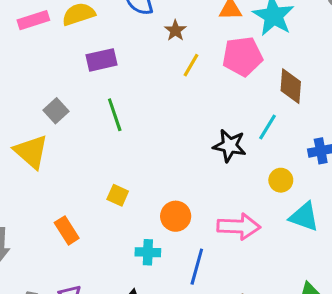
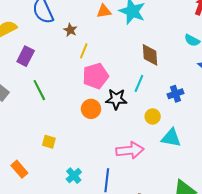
pink pentagon: (242, 56) -> (96, 76), moved
purple rectangle: (101, 60) -> (26, 56), turned -42
orange circle: (176, 216) -> (91, 109), moved
cyan cross: (148, 252) -> (74, 176), turned -35

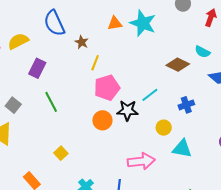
brown diamond: (150, 55) -> (178, 65), moved, turned -60
cyan line: (139, 83) -> (150, 95), turned 30
yellow square: (49, 142) -> (61, 153), turned 32

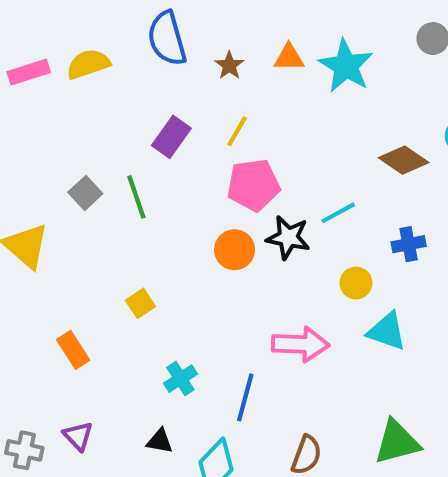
brown star: (82, 42) -> (229, 65), moved
purple rectangle: (37, 68) -> (171, 137), moved
gray square: (13, 105) -> (85, 193), moved

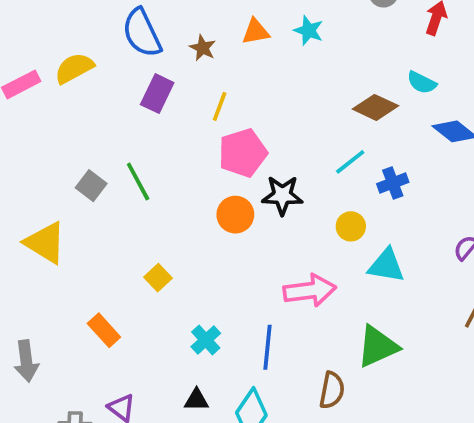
cyan star: (346, 66) -> (309, 31), size x0.6
purple rectangle: (171, 137) -> (157, 94), moved
cyan line: (338, 213) -> (350, 162), moved
green triangle: (397, 442) -> (378, 346), moved

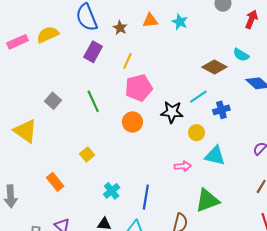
green line: (138, 181) -> (93, 101), moved
black star: (282, 195) -> (172, 112), moved
pink arrow: (310, 291) -> (183, 166), moved, size x0.6

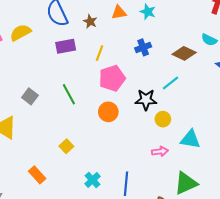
purple rectangle: (93, 52) -> (66, 46), turned 54
blue cross: (221, 110) -> (143, 47), moved
yellow circle: (196, 133) -> (163, 119), moved

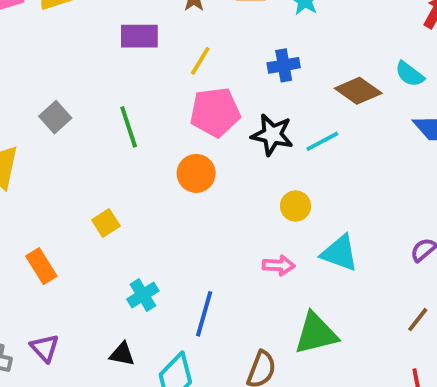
black star: (146, 100) -> (272, 135), moved

